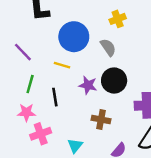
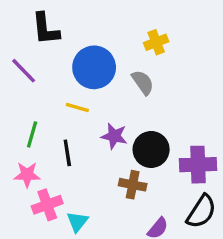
purple line: (23, 52) -> (24, 71), moved
black circle: (114, 80) -> (151, 149), moved
cyan triangle: (75, 146) -> (77, 222), moved

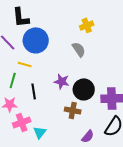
blue circle: (94, 67) -> (36, 40), moved
yellow line: (77, 108) -> (25, 64), moved

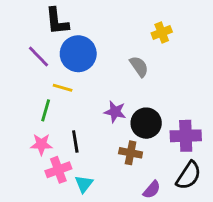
yellow cross: (87, 25) -> (162, 32), moved
black line: (34, 91) -> (75, 141), moved

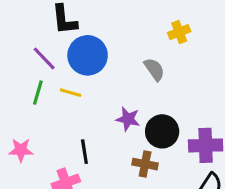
green line: (46, 110) -> (38, 93), moved
pink star: (41, 144) -> (21, 150), moved

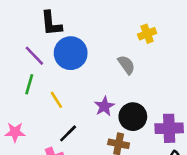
yellow line: (70, 93) -> (56, 100), moved, turned 42
purple star: (128, 119) -> (104, 106), turned 30
black line: (84, 152) -> (68, 133), turned 54

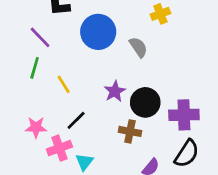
blue circle: (71, 53) -> (98, 32), moved
pink star: (15, 132) -> (36, 127), moved

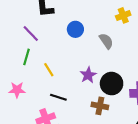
blue circle: (98, 32) -> (75, 29), size x0.6
black line: (76, 120) -> (58, 97), turned 63
pink star: (36, 127) -> (17, 90), moved

